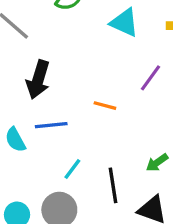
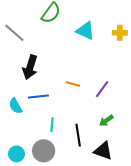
purple line: (151, 78) -> (102, 89), moved
cyan line: (72, 169) -> (52, 125), turned -32

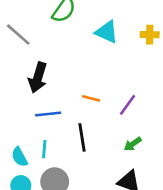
cyan semicircle: (15, 106) -> (20, 157), moved
cyan line: (52, 125) -> (44, 149), moved
black line: (78, 135) -> (82, 137), moved

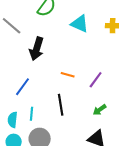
black arrow: (38, 78) -> (37, 49), moved
blue line: (48, 114) -> (23, 87), moved, turned -48
cyan semicircle: (20, 157) -> (13, 120), turned 35

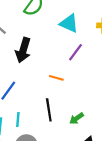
purple line: (96, 80) -> (75, 52), moved
green arrow: (100, 110) -> (77, 118), moved

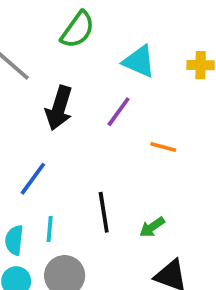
purple line: (75, 52) -> (119, 112), moved
orange line: (56, 78) -> (163, 147), moved

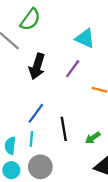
green semicircle: (78, 30) -> (30, 19), moved
blue line: (33, 179) -> (36, 113), moved

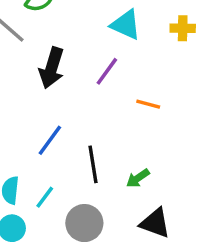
cyan line: (31, 139) -> (45, 197), moved, turned 32
gray circle: (40, 167) -> (84, 223), moved

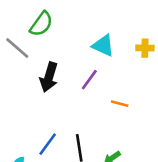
blue line: (50, 140) -> (48, 144), moved

